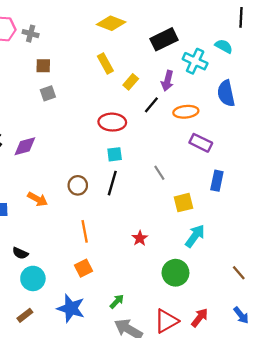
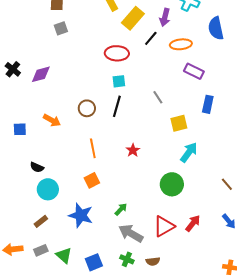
yellow rectangle: (131, 82) -> (133, 18), size x1.6
red star: (140, 238) -> (133, 150), moved

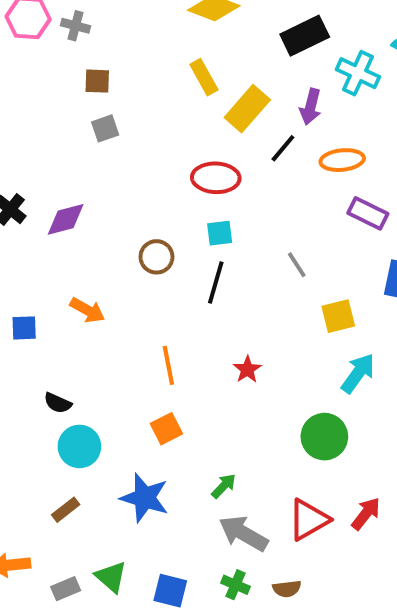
brown circle: (87, 108) -> (156, 257), moved
gray rectangle: (41, 250) -> (66, 589), moved
blue square: (94, 262) -> (170, 591), turned 36

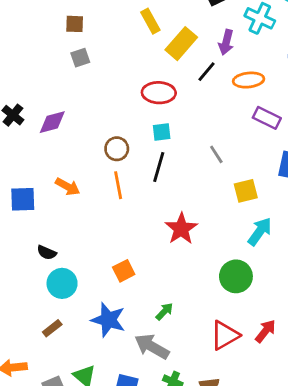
blue square: (24, 328) -> (23, 199), size x1.4
orange line: (168, 365) -> (118, 185), moved
red star: (247, 369) -> (181, 229), size x1.6
gray arrow: (243, 533) -> (152, 347), moved

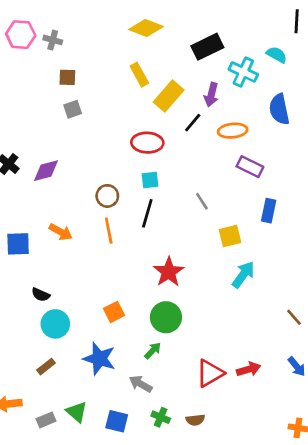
green circle: (236, 276) -> (166, 317), moved
red arrow: (265, 331) -> (249, 369), turned 35
gray arrow: (152, 347) -> (141, 384), size x0.7

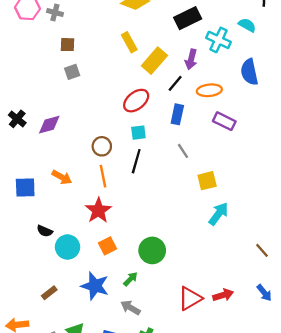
red ellipse: (147, 143) -> (136, 101), turned -40
blue rectangle: (269, 211) -> (177, 114), moved
red star: (169, 272) -> (98, 210), moved
cyan circle: (55, 324) -> (68, 247), moved
green arrow: (153, 351) -> (130, 279), moved

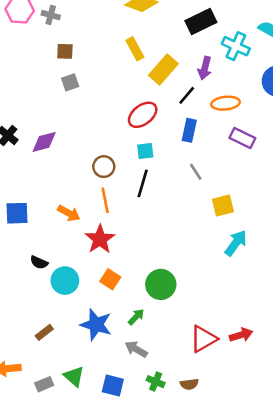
orange arrow: (62, 177) -> (69, 213), moved
orange square: (108, 246) -> (110, 279), turned -30

